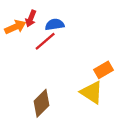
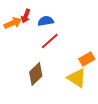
red line: (45, 41) -> (50, 41), moved
brown diamond: (42, 103) -> (36, 74), moved

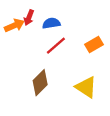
orange rectangle: (87, 59) -> (94, 45), moved

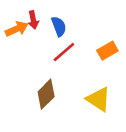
red arrow: (29, 18) -> (33, 20), turned -32
blue semicircle: (51, 23) -> (59, 26), turned 78

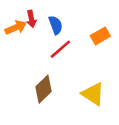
orange rectangle: (107, 51) -> (100, 36), moved

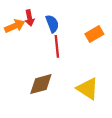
red line: (60, 49) -> (57, 46), turned -55
brown diamond: (43, 89) -> (41, 84), turned 30

